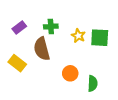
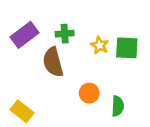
purple rectangle: (19, 27) -> (25, 35), size x1.5
yellow rectangle: (17, 63) -> (22, 111), moved

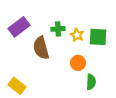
green cross: (65, 34) -> (58, 29), moved
orange circle: (89, 93) -> (78, 63), moved

